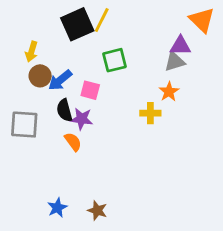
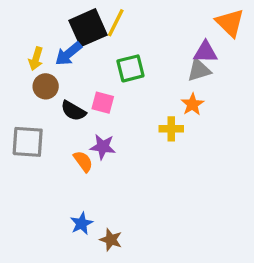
blue arrow: (60, 80) -> (68, 54), moved
black semicircle: (64, 110) -> (73, 111), moved, turned -45
purple star: (82, 119) -> (103, 147), moved
blue star: (57, 208) -> (82, 223), moved

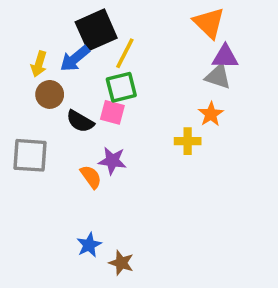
yellow line: (116, 23) -> (125, 53), moved
orange triangle: (230, 23) -> (209, 23), moved
green square: (130, 68) -> (121, 87), moved
gray triangle: (199, 70) -> (218, 77), turned 35

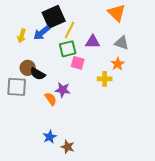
purple triangle: (225, 57) -> (93, 42), moved
brown circle: (50, 94) -> (28, 68), moved
pink square: (112, 112) -> (78, 63), moved
black semicircle: (80, 121) -> (38, 74), moved

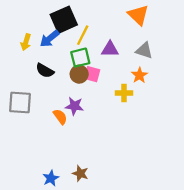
brown circle: (28, 68) -> (79, 74), moved
black semicircle: (38, 74) -> (45, 71), moved
blue star: (50, 137) -> (51, 178), moved

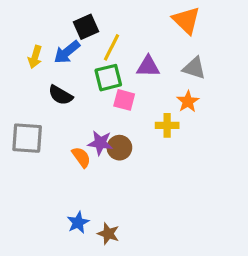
black square: (64, 20) -> (86, 27), size x0.7
brown circle: (79, 74) -> (119, 148), moved
blue star: (51, 178) -> (78, 222), moved

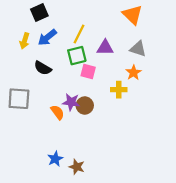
black square: (86, 27) -> (39, 12), moved

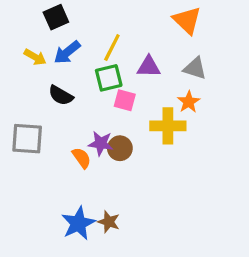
yellow arrow: (25, 41) -> (35, 57), turned -77
yellow cross: (119, 90) -> (168, 126), size x1.5
blue star: (55, 159) -> (78, 223), size x1.5
brown star: (77, 167) -> (109, 222), moved

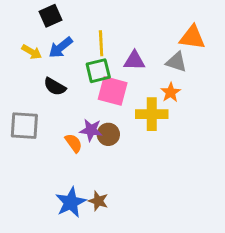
orange triangle: (187, 20) -> (192, 37), moved, turned -36
yellow line: (112, 47) -> (101, 43), turned -30
pink square: (125, 100) -> (113, 91), size x1.5

